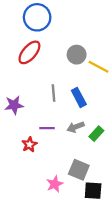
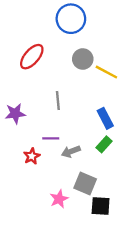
blue circle: (37, 17) -> (71, 19), moved
blue rectangle: (79, 97) -> (105, 118), moved
gray arrow: (75, 127) -> (71, 151), moved

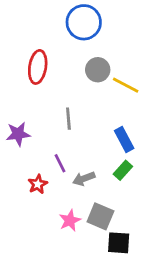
red ellipse: (32, 57) -> (38, 67), turned -32
purple line: (51, 138) -> (60, 163), turned 63
pink star: (59, 199) -> (70, 220), moved

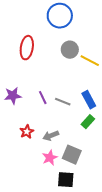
gray line: (68, 119) -> (63, 102), moved, turned -63
purple line: (60, 163) -> (43, 98), moved
gray arrow: (84, 179) -> (51, 136), moved
black square: (119, 243) -> (66, 180), moved

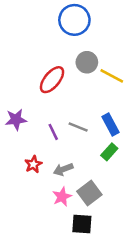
red ellipse: (27, 48) -> (52, 80), moved, turned 30
purple line: (43, 98) -> (53, 132), moved
gray square: (72, 155) -> (89, 193), turned 30

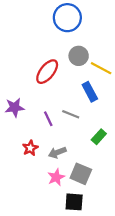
blue rectangle: (111, 124) -> (90, 92), moved
gray square: (89, 193) -> (81, 174), turned -30

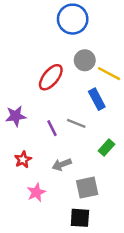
red star: (30, 148) -> (23, 160), moved
gray square: (81, 174) -> (87, 188), turned -35
pink star: (56, 177) -> (36, 192), moved

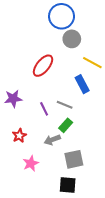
gray circle: (85, 60) -> (72, 39), moved
green rectangle: (107, 148) -> (66, 125), moved

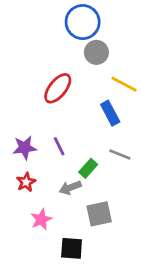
purple star: (13, 99) -> (25, 148), moved
gray line: (65, 105) -> (120, 155), moved
black square: (68, 185) -> (72, 248), moved

